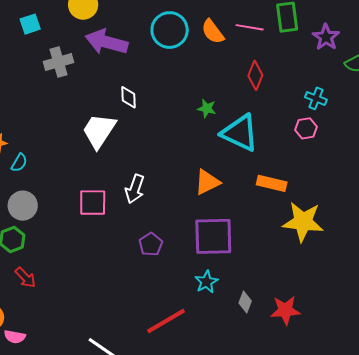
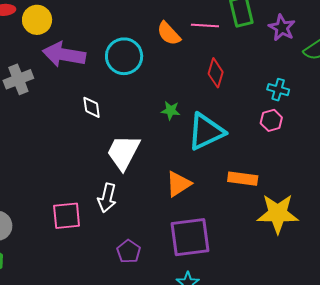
cyan circle: (170, 30) -> (124, 56), moved
white trapezoid: (99, 131) -> (123, 152), moved
cyan triangle: (240, 133) -> (206, 132), turned -45

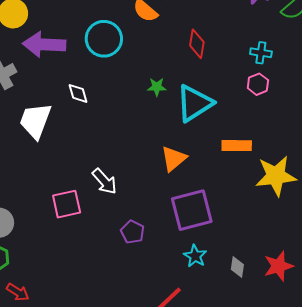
white trapezoid: (123, 152) -> (35, 121), moved
white arrow: (107, 198) -> (105, 181), turned -48

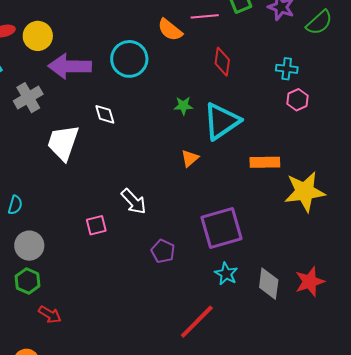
pink hexagon: (258, 84) -> (297, 100), moved
orange triangle: (174, 159) -> (190, 158), moved, size x0.7
pink square: (67, 204) -> (96, 225), size x0.7
gray diamond: (237, 267) -> (269, 284), size x1.5

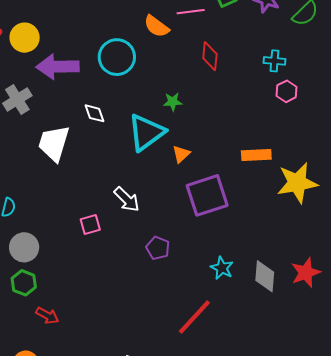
cyan triangle: (222, 121) -> (146, 132), moved
purple square: (222, 228) -> (207, 195), moved

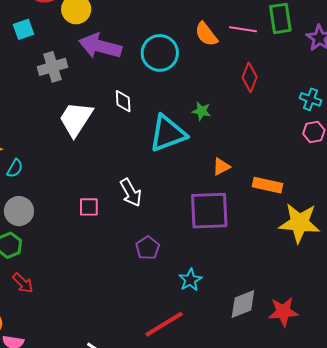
orange triangle: (181, 154) -> (221, 167), moved
cyan star: (222, 268) -> (190, 280), moved
gray diamond: (265, 276) -> (243, 304), turned 48

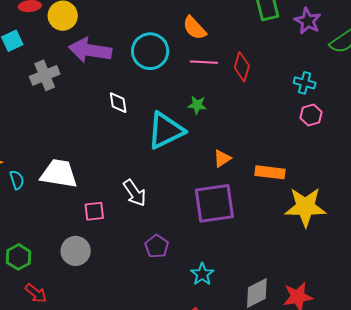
pink line: (243, 29) -> (204, 62), moved
white trapezoid: (76, 119) -> (59, 174), moved, turned 72
cyan semicircle: (15, 168) -> (17, 180), turned -42
gray circle: (19, 211) -> (76, 251), moved

